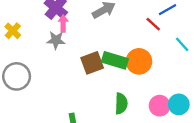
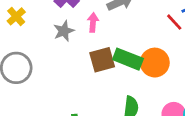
pink arrow: (63, 23) -> (93, 22), moved
gray star: (56, 40) -> (64, 31), turned -30

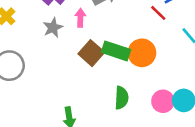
brown square: (102, 60) -> (91, 53), turned -30

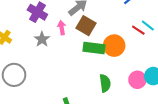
red line: (158, 13) -> (138, 30), moved
brown square: (91, 53) -> (86, 26), moved

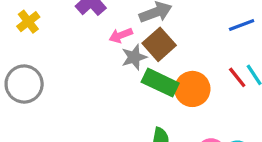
pink arrow: (62, 28) -> (121, 35), turned -120
gray star: (42, 39) -> (134, 57), moved

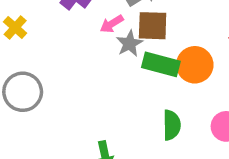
brown square: (159, 44) -> (153, 26), turned -36

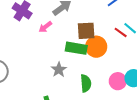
brown square: (153, 26) -> (86, 31), moved
gray star: (129, 44) -> (59, 70), moved

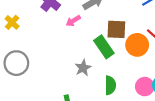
orange circle: (96, 47) -> (137, 45), moved
green rectangle: (76, 48) -> (104, 47), turned 40

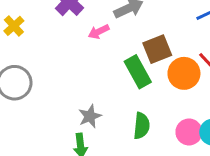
brown square: (116, 29) -> (157, 49), turned -30
gray star: (83, 68) -> (90, 116), moved

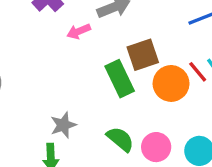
green semicircle: (142, 126) -> (120, 139), turned -60
pink circle: (189, 132) -> (156, 147), moved

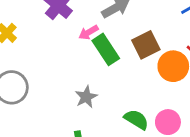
green rectangle: (120, 79) -> (106, 49), moved
gray star: (63, 125) -> (86, 97), moved

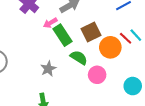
green semicircle: (136, 119) -> (79, 58), moved
pink circle: (168, 122) -> (97, 75), moved

